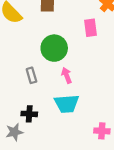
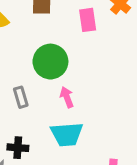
pink rectangle: (90, 28) -> (88, 20), moved

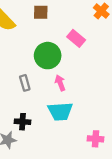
pink rectangle: (88, 20) -> (76, 38), moved, turned -42

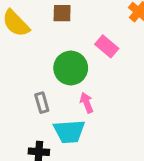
cyan trapezoid: (60, 111) -> (69, 132), moved

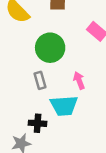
green circle: (71, 68) -> (50, 48), moved

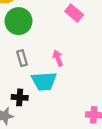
green circle: (50, 48) -> (19, 21), moved

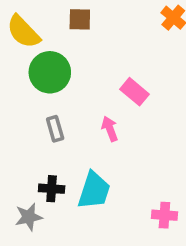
pink rectangle: (74, 13) -> (134, 92), moved
cyan trapezoid: (44, 81) -> (94, 190), moved, turned -68

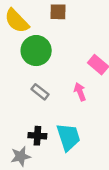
gray rectangle: (55, 129) -> (40, 92), turned -36
cyan trapezoid: (94, 190) -> (68, 137), turned -36

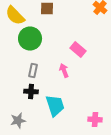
gray rectangle: (40, 92) -> (33, 70), turned 64
black cross: (37, 136) -> (31, 92), moved

